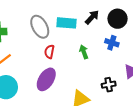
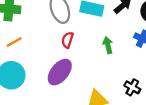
black cross: (109, 85) -> (132, 87), turned 32

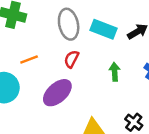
orange line: (14, 42) -> (29, 60), moved

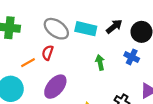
gray ellipse: (69, 24) -> (56, 29), turned -35
red semicircle: (71, 59) -> (48, 53), moved

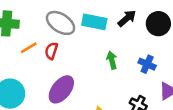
blue cross: (132, 57) -> (147, 64), moved
orange line: (28, 63) -> (29, 48), moved

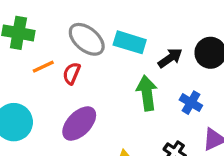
black arrow: (127, 18) -> (170, 58), moved
green arrow: (112, 60) -> (147, 93), size x1.5

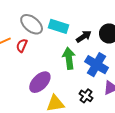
blue cross: (191, 103) -> (97, 65), size x1.6
purple ellipse: (79, 124) -> (40, 82), moved

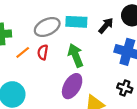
gray ellipse: (32, 24) -> (47, 27), turned -50
green arrow: (69, 58) -> (76, 55), moved

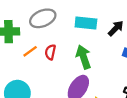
gray ellipse: (47, 27) -> (43, 18), moved

